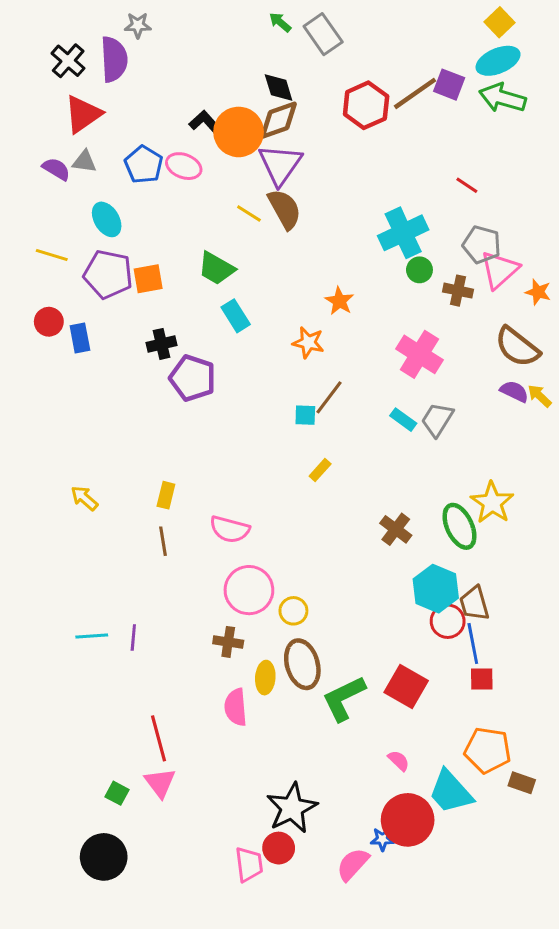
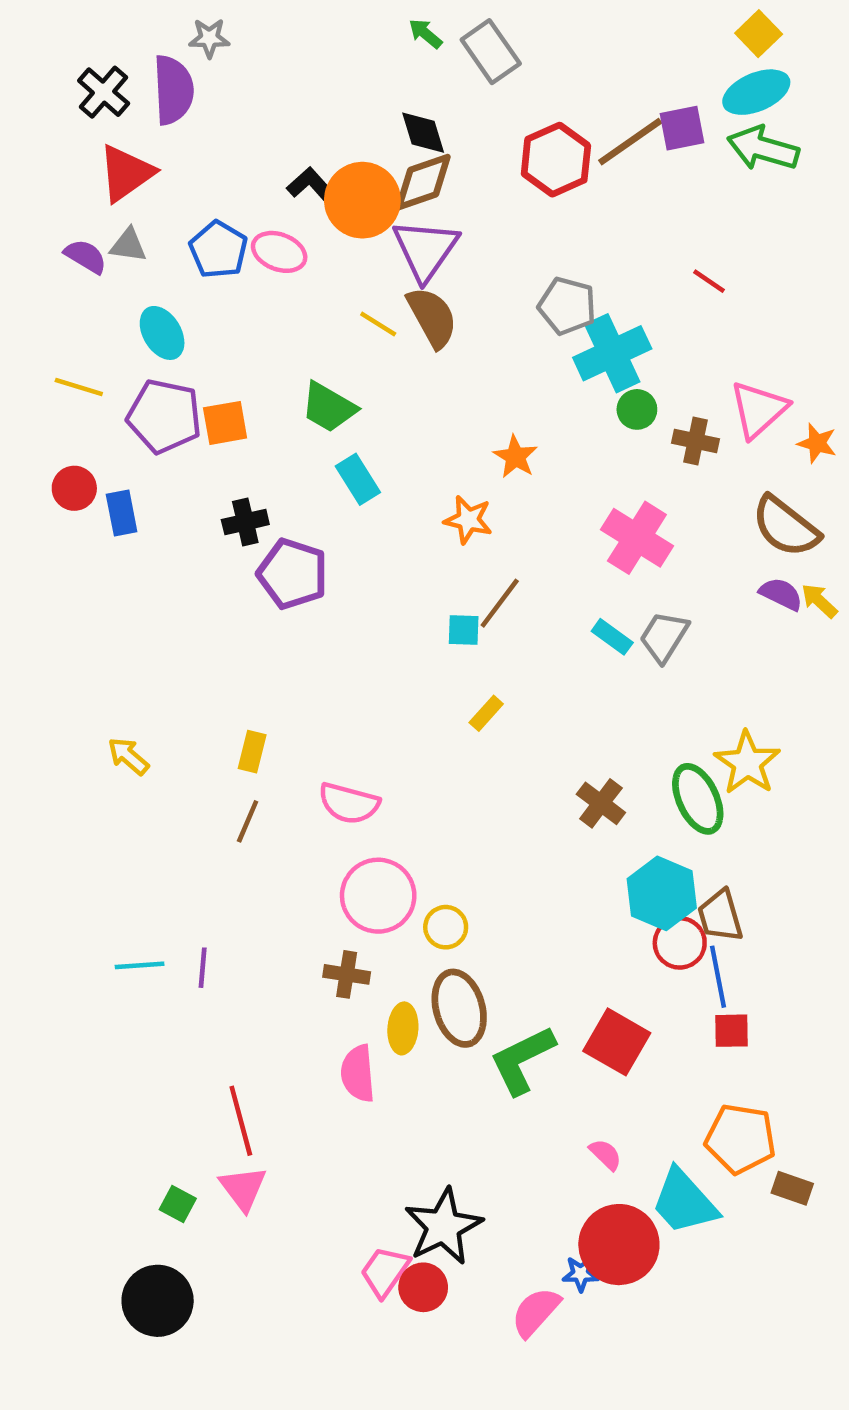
purple square: (449, 85) -> (682, 128), turned -32
gray pentagon: (482, 245) -> (567, 306), moved
brown line: (163, 541) -> (248, 821), turned 32
pink trapezoid: (249, 864) -> (385, 1272), moved, turned -138

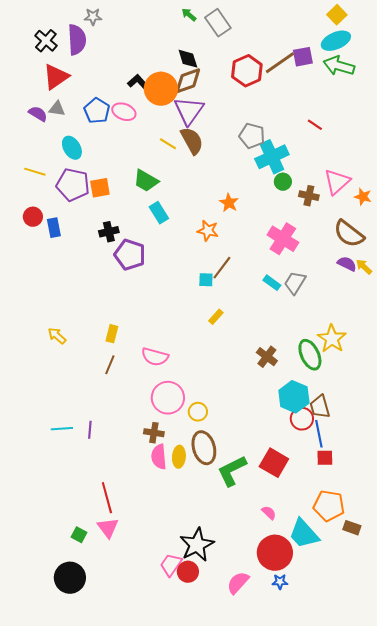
pink semicircle: (358, 1073) -> (159, 457), moved
blue star: (581, 1274) -> (280, 582), moved

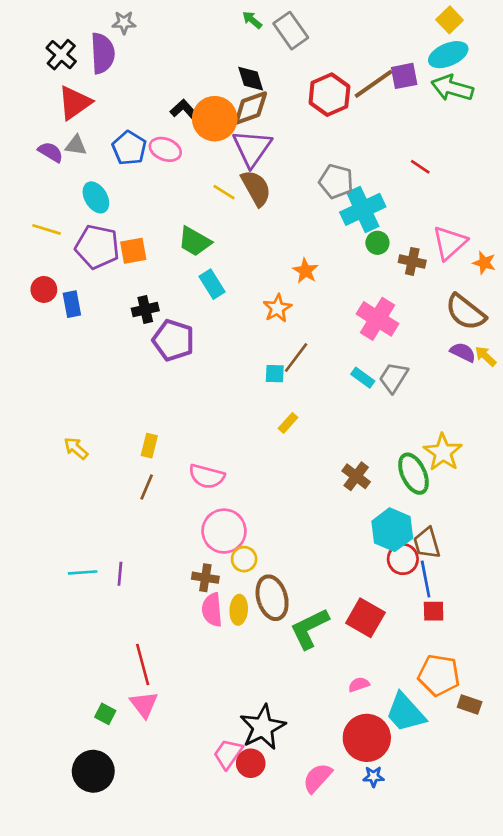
orange star: (208, 231) -> (277, 308), turned 30
yellow circle: (198, 412) -> (244, 559), moved
pink semicircle: (269, 513) -> (359, 684), turned -63

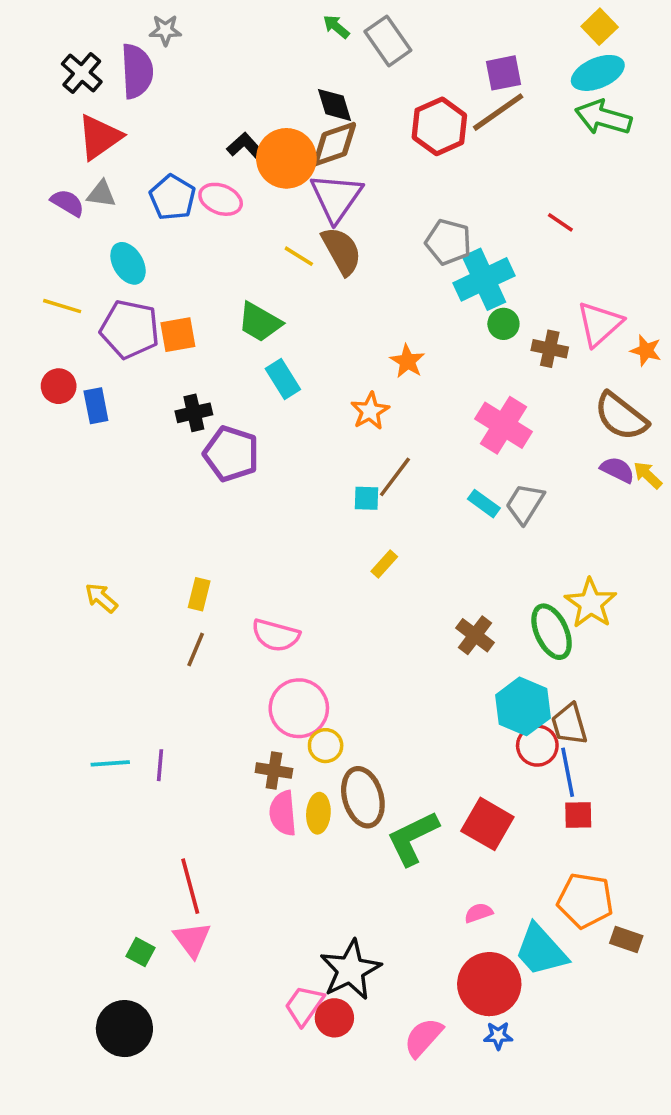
purple square: (404, 76) -> (503, 73), moved

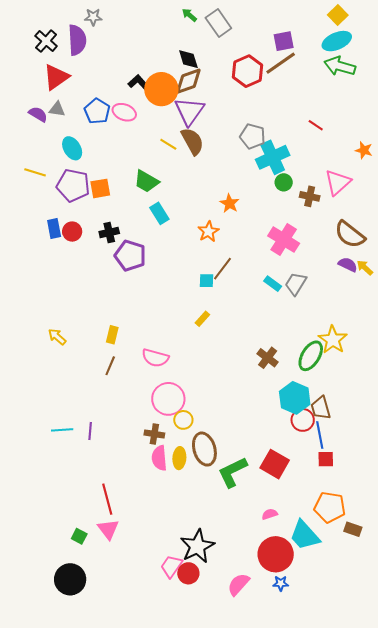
orange star: (646, 351) -> (364, 150), moved
red circle: (59, 386) -> (72, 232), moved
yellow rectangle: (384, 564) -> (202, 319), moved
green ellipse: (552, 632) -> (311, 356), turned 56

